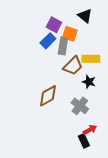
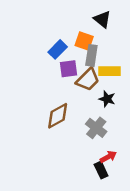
purple square: (54, 25) -> (68, 69), moved, turned -35
gray rectangle: (63, 46) -> (91, 55), moved

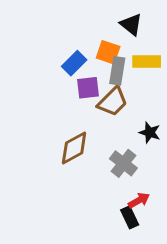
yellow rectangle: (109, 71) -> (147, 62), moved
black star: (107, 99) -> (150, 133), moved

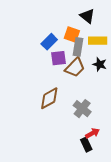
black star: (150, 133) -> (100, 64), moved

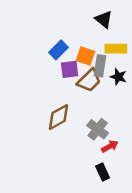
orange square: (72, 35) -> (85, 56), moved
gray rectangle: (78, 47) -> (100, 66), moved
red arrow: (92, 133) -> (110, 146), moved

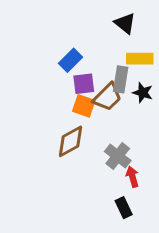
orange square: (85, 56) -> (84, 106), moved
red arrow: (110, 146) -> (132, 177), turned -77

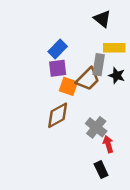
purple square: (84, 84) -> (58, 68), moved

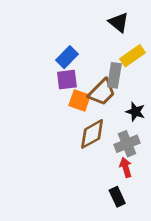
yellow rectangle: (114, 48) -> (133, 56), turned -35
black star: (117, 75) -> (135, 112), moved
brown diamond: (58, 115) -> (92, 134), moved
gray cross: (96, 127) -> (127, 144), moved, turned 30

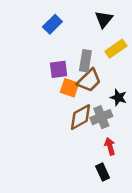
black triangle: (119, 22) -> (104, 19), turned 30
blue rectangle: (67, 57) -> (52, 24), moved
gray rectangle: (114, 75) -> (85, 61), moved
gray cross: (127, 144) -> (101, 117), moved

